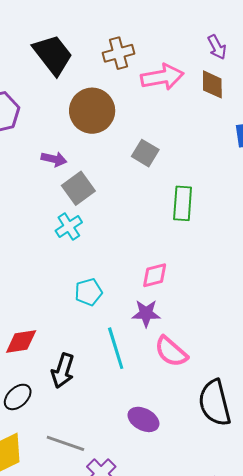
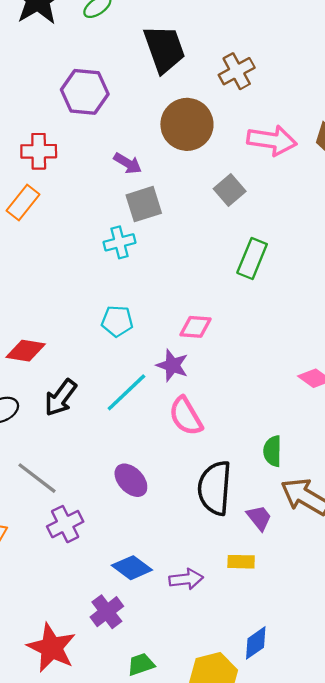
brown cross: (119, 53) -> (237, 71), turned -32
pink arrow: (162, 77) -> (272, 140), moved
cyan line: (116, 348) -> (126, 392), turned 45

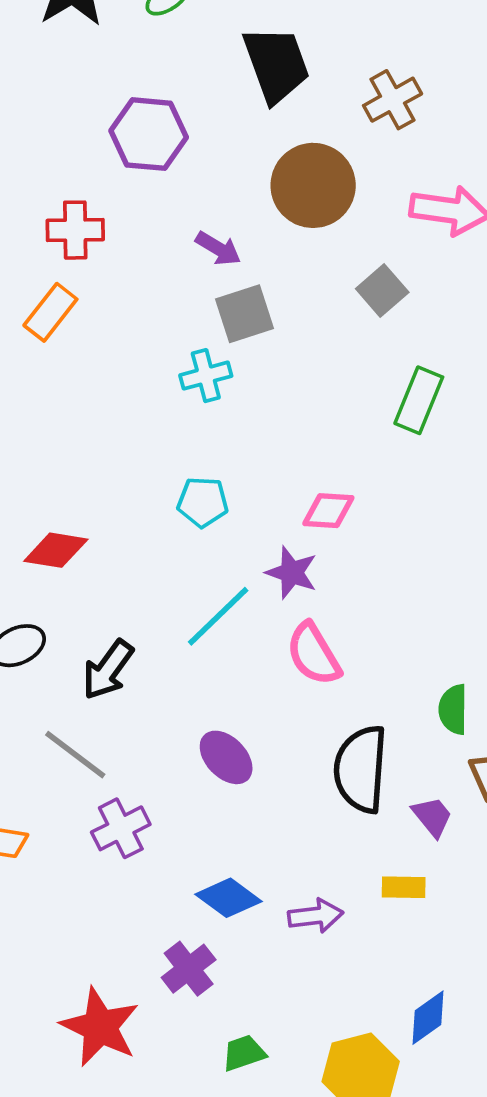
black arrow: (61, 398) -> (108, 670), moved

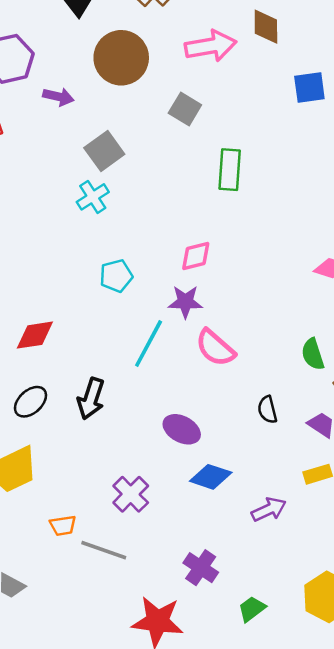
purple arrow: (218, 248) -> (58, 97), moved
gray line: (75, 755) -> (104, 550), moved
black semicircle: (361, 769) -> (267, 410), size x0.5
blue diamond: (229, 898) -> (211, 477), moved

